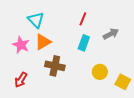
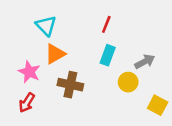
gray arrow: (111, 34) -> (145, 62), moved
pink star: (21, 45) -> (29, 72), moved
yellow circle: (100, 72) -> (128, 82), moved

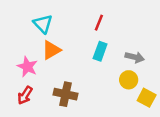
gray arrow: (145, 62) -> (135, 57), turned 42
yellow circle: (128, 82) -> (129, 80), moved
brown cross: (70, 85) -> (66, 94), moved

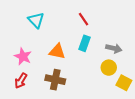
red line: (99, 23) -> (83, 19), turned -56
orange triangle: (51, 50) -> (57, 51), moved, turned 42

